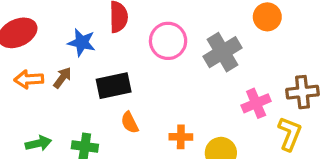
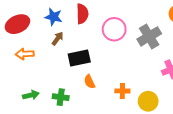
blue star: (82, 42) -> (53, 17), moved
brown arrow: (62, 78) -> (58, 38), moved

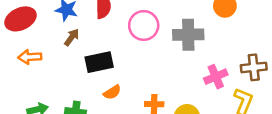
gray cross: (149, 36) -> (188, 35), turned 30
orange semicircle: (89, 82) -> (112, 92), turned -96

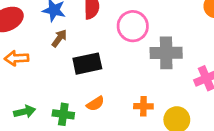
gray cross: (188, 35) -> (166, 53), moved
orange semicircle: (112, 92) -> (95, 104), moved

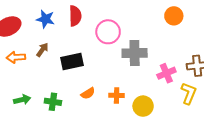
brown arrow: (59, 38) -> (42, 50), moved
orange semicircle: (95, 104) -> (88, 93), moved

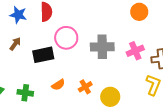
pink circle: (108, 32) -> (66, 38), moved
pink cross: (166, 73) -> (135, 51), moved
orange cross: (117, 95) -> (85, 87), turned -32

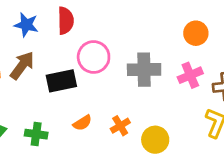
orange circle: (139, 12) -> (196, 33), moved
brown arrow: (15, 44) -> (22, 65), size x1.5

